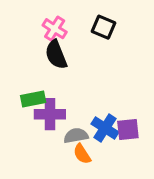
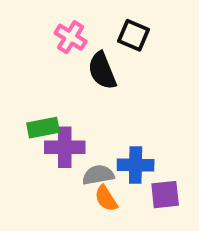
black semicircle: (56, 55) -> (102, 71), moved
blue cross: (105, 128) -> (136, 165), turned -32
purple square: (128, 130) -> (165, 195), moved

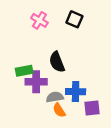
black semicircle: (102, 71) -> (57, 62), moved

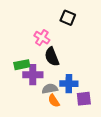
pink cross: (39, 20) -> (42, 38), moved

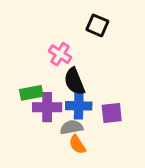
blue cross: (69, 84) -> (79, 106), moved
purple square: (84, 99) -> (112, 113), moved

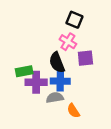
pink cross: (60, 54) -> (68, 42), moved
purple square: (112, 113) -> (85, 58), moved
orange semicircle: (77, 145) -> (73, 111), moved

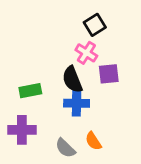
black square: (74, 20) -> (95, 25), turned 35
purple cross: (36, 82) -> (22, 130), moved
gray semicircle: (55, 98) -> (65, 148), moved, turned -126

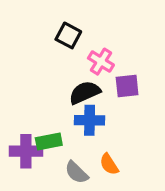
black square: (95, 25) -> (68, 35), moved, turned -30
black semicircle: (72, 79) -> (85, 93), turned 88
green rectangle: (30, 91) -> (49, 141), moved

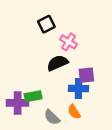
black square: (68, 35) -> (46, 24), turned 35
purple square: (127, 86) -> (86, 75), moved
blue cross: (90, 120) -> (79, 88), moved

